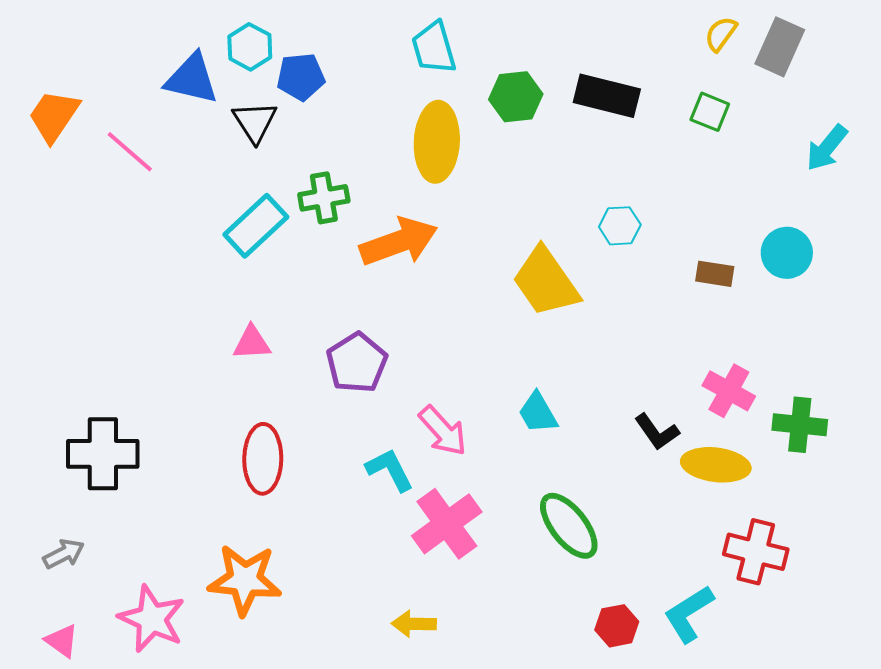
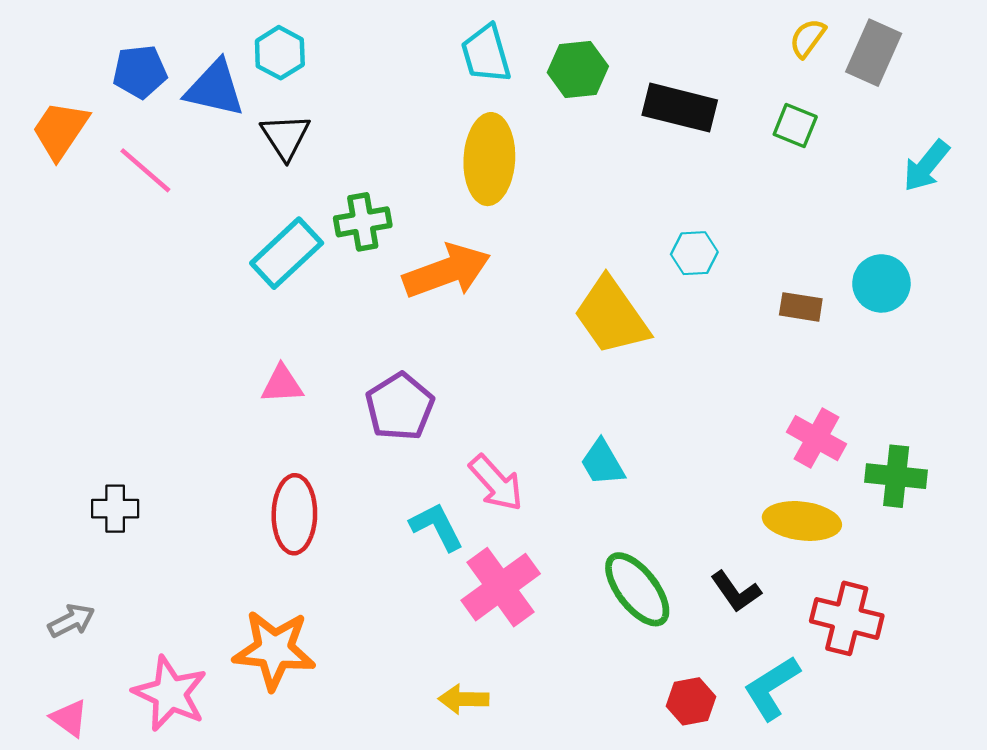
blue pentagon: (301, 77) -> (140, 72), moved
green hexagon: (516, 97) -> (578, 69), moved
black L-shape: (657, 432) -> (736, 592), moved
black cross: (103, 454) -> (115, 509), size x0.6

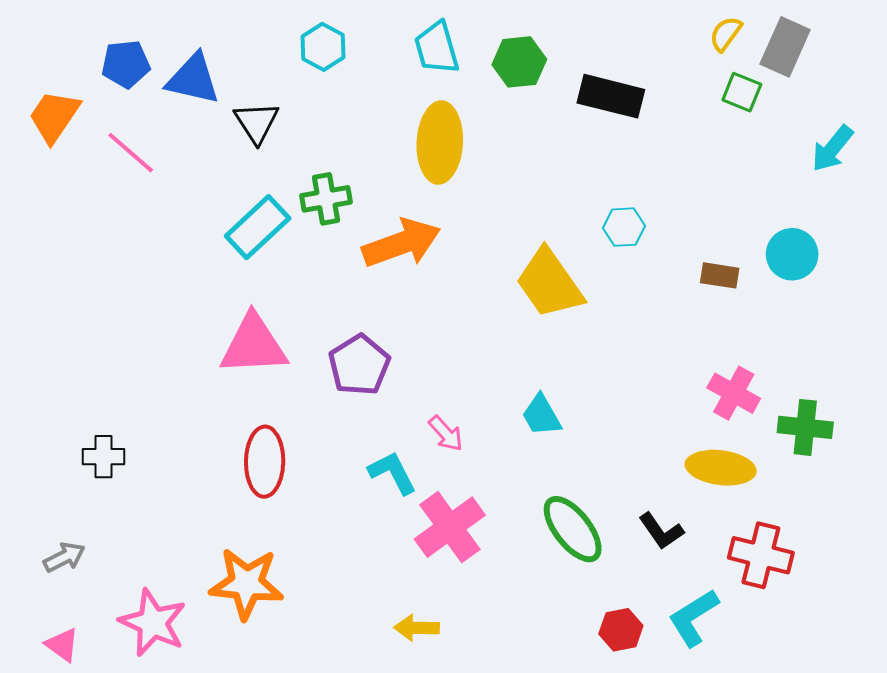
cyan hexagon: (280, 53) -> (323, 47), moved
green square: (795, 125) -> (742, 92), moved
pink triangle: (282, 384) -> (254, 345), size x1.8
pink arrow: (496, 483) -> (446, 433), size x0.7

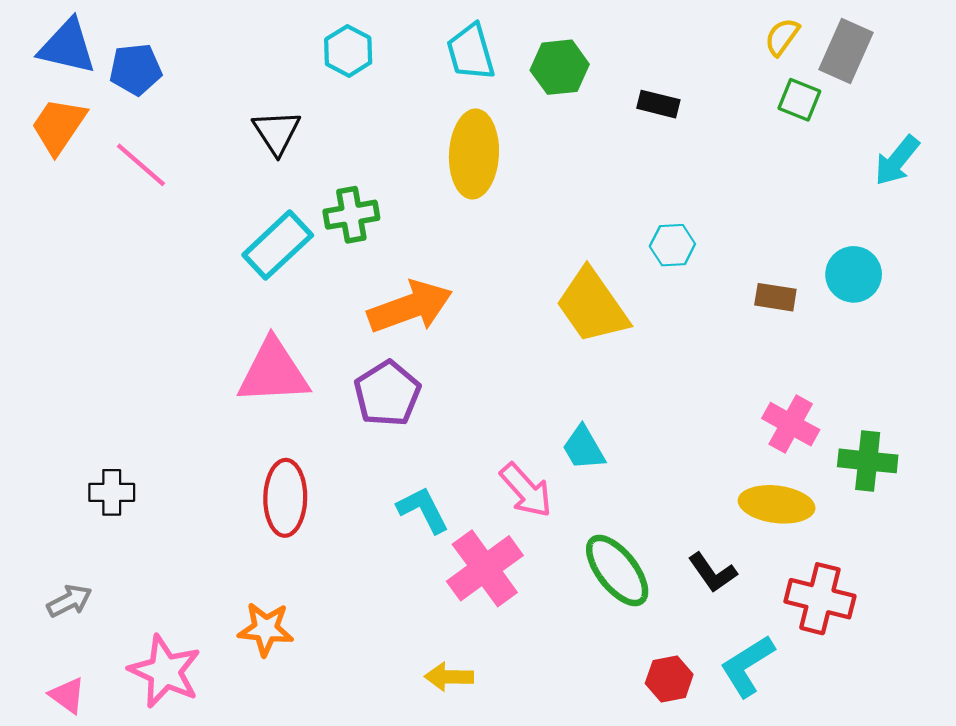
blue triangle: (193, 79) -> (67, 47), moved
black rectangle: (611, 96) -> (658, 104), size x0.6
orange arrow: (402, 243) -> (410, 307), moved
pink arrow: (446, 433) -> (526, 490), moved, size x1.4
orange star: (246, 583) -> (266, 629), size x0.7

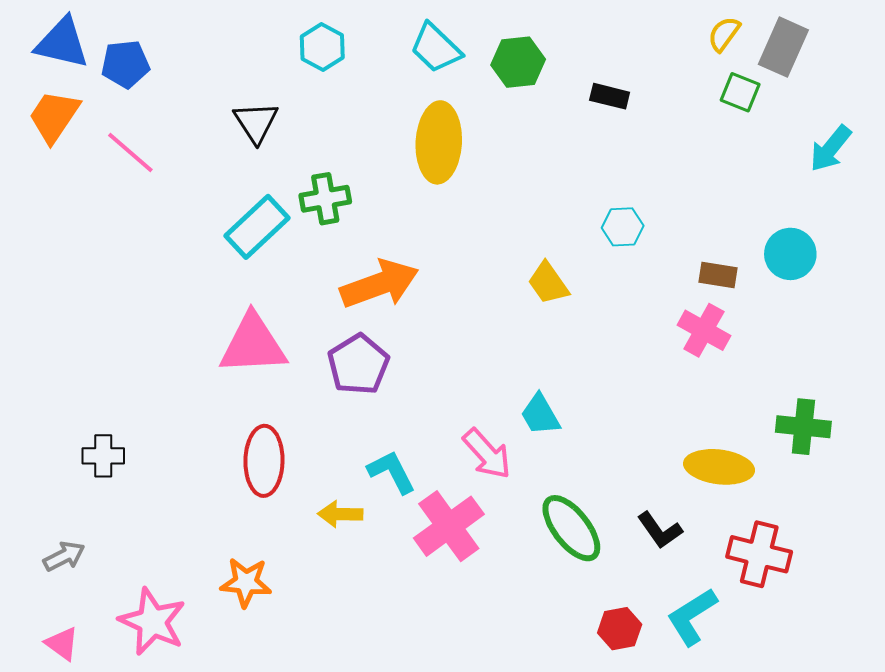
cyan trapezoid: (471, 52) -> (436, 48), turned -30
yellow trapezoid: (592, 306) -> (548, 283), size x0.6
pink cross: (791, 424) -> (704, 330), moved
yellow arrow: (449, 677) -> (340, 514), moved

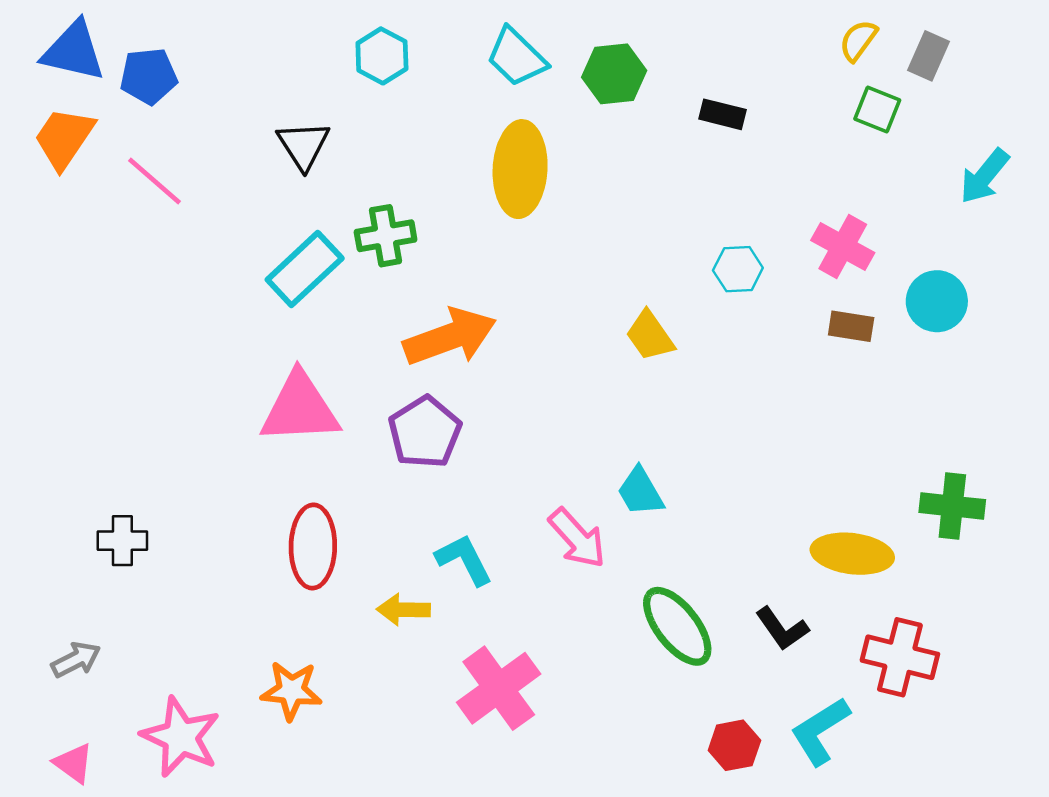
gray rectangle: (783, 47) -> (928, 56), size x0.7
pink cross: (704, 330) -> (843, 246), moved
pink cross: (449, 526) -> (499, 688), moved

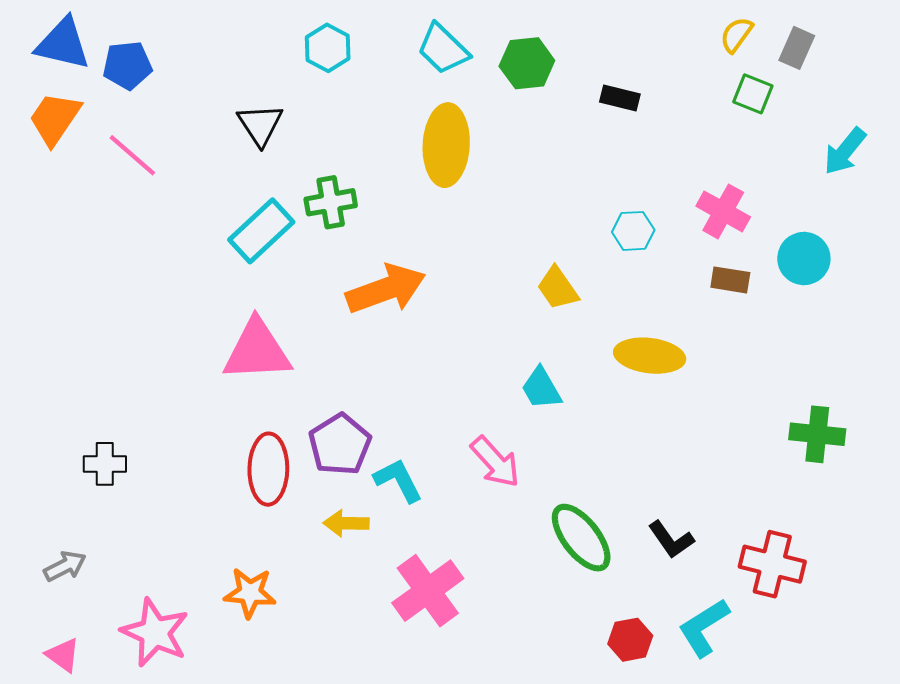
purple pentagon: (425, 432) -> (340, 445), moved
cyan trapezoid: (640, 492) -> (541, 388), moved
yellow ellipse: (852, 554) -> (650, 356), moved

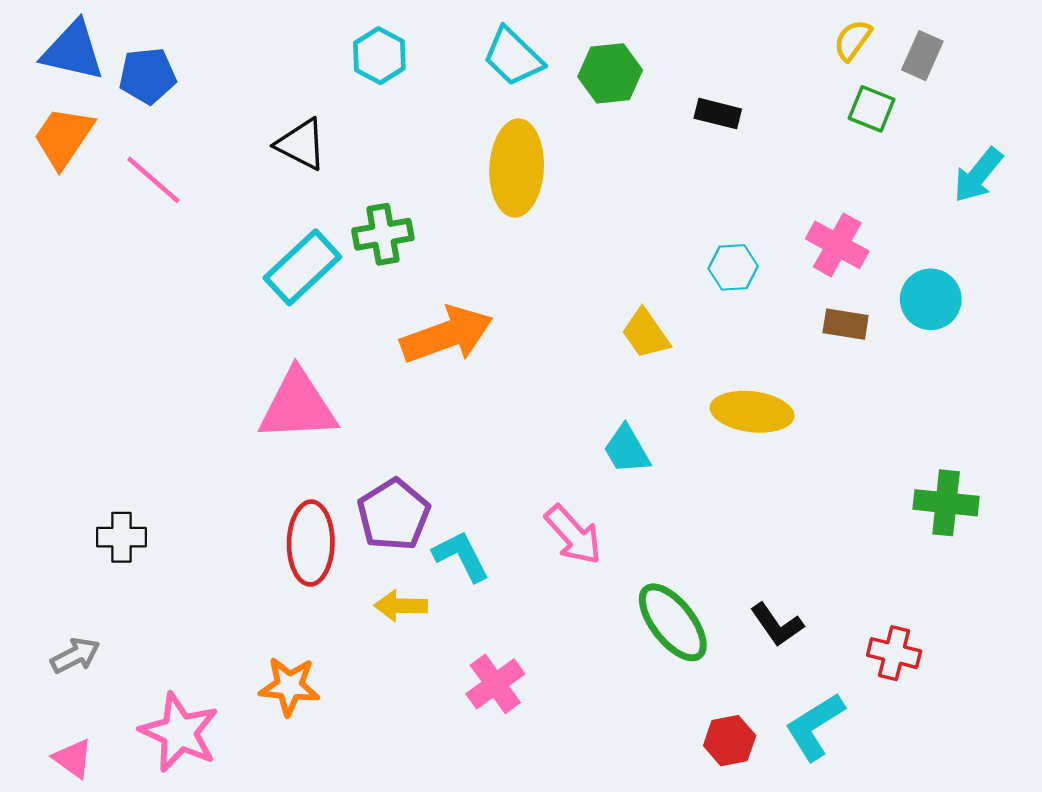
black triangle: (260, 125) -> (301, 144), turned -30
red cross: (772, 564) -> (894, 653), size x0.7
pink cross: (428, 591) -> (495, 684), size x0.7

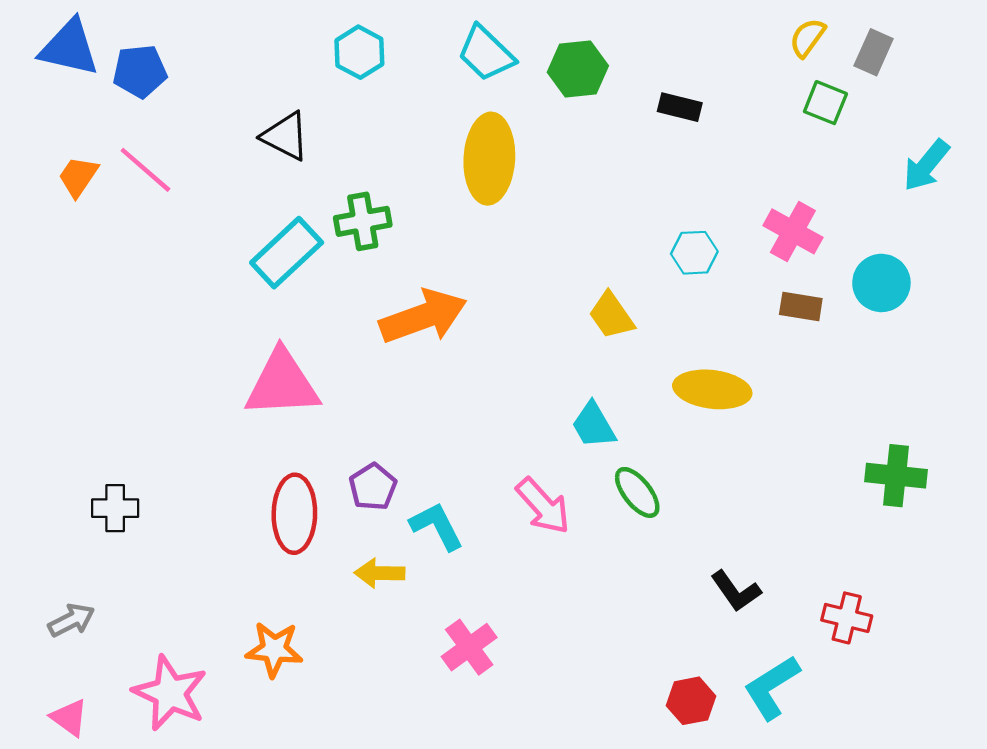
orange trapezoid: (63, 137) -> (78, 177), moved, size x0.7
purple pentagon: (394, 515) -> (373, 487), size x0.7
green ellipse: (673, 622) -> (637, 492), moved, size x0.7

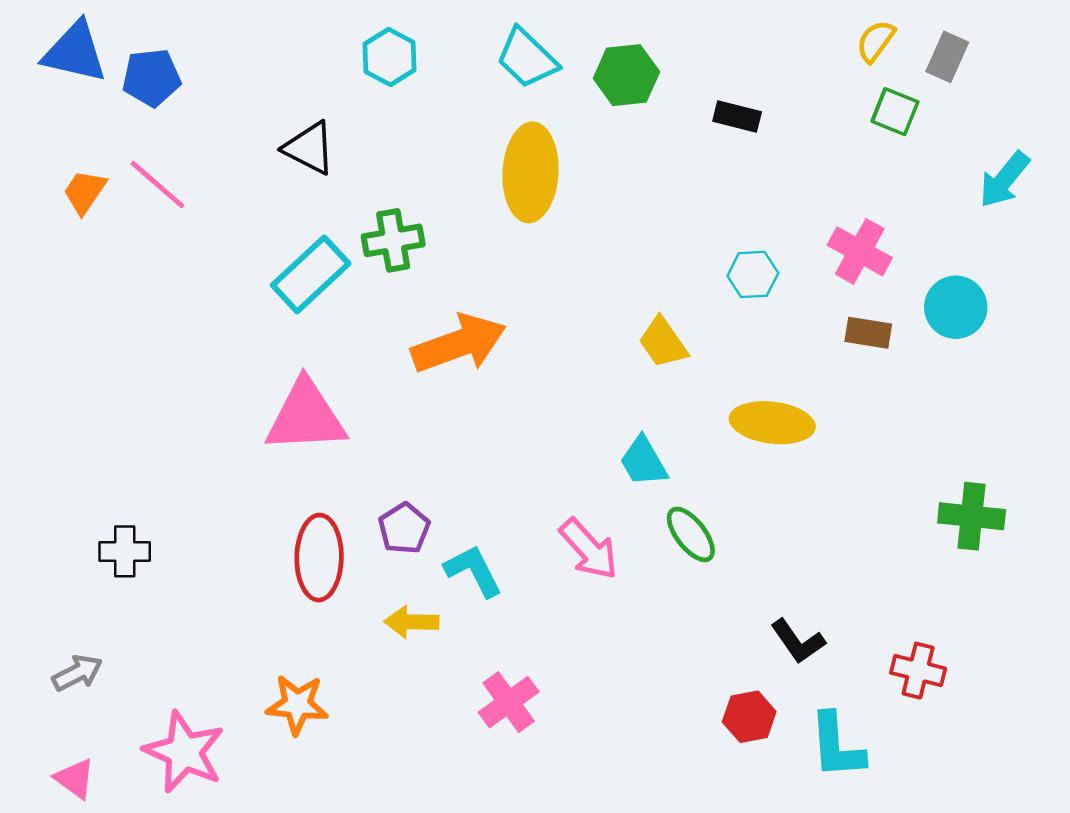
cyan L-shape: (772, 687) -> (837, 746), turned -62
red hexagon: (691, 701) -> (749, 717), moved

